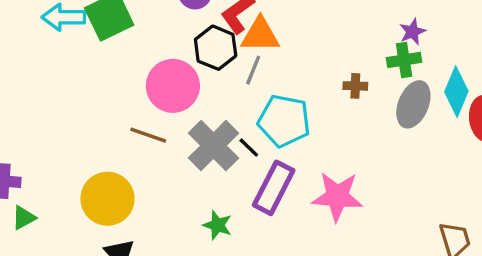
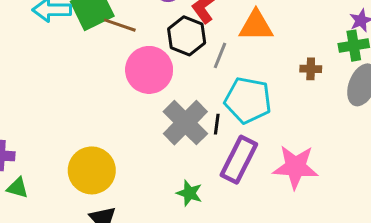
orange triangle: (260, 35) -> (256, 26), moved
brown line: (148, 135) -> (120, 25), moved
black line: (249, 148) -> (217, 124), turned 54
green triangle: (24, 218) -> (18, 188), turned 45

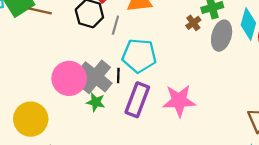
brown cross: (311, 69) -> (193, 23), moved, turned -32
pink circle: (149, 70) -> (69, 78), moved
green star: (189, 193) -> (96, 102), moved

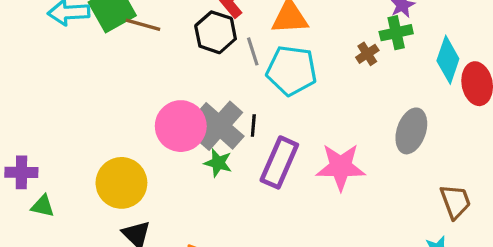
gray line: (115, 25) -> (253, 51), turned -36
gray ellipse: (222, 36) -> (411, 131), moved
cyan pentagon: (139, 56) -> (292, 70), moved

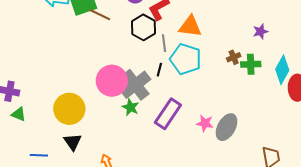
green cross: (396, 33) -> (251, 64), moved
black line: (253, 126) -> (159, 70), moved
gray ellipse: (411, 131) -> (227, 127), moved
pink star: (341, 167) -> (205, 123), size x0.6

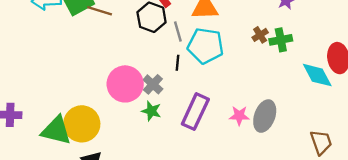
cyan diamond: (282, 70) -> (317, 75), moved, turned -48
gray cross: (135, 85) -> (153, 84), size x0.6
green triangle: (19, 114) -> (56, 130), moved, size x1.8

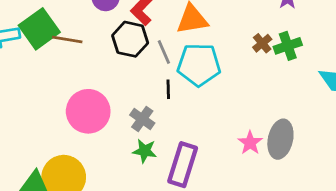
pink circle: (125, 84) -> (88, 111), moved
purple rectangle: (195, 112) -> (183, 165), moved
pink star: (239, 116) -> (250, 143), turned -30

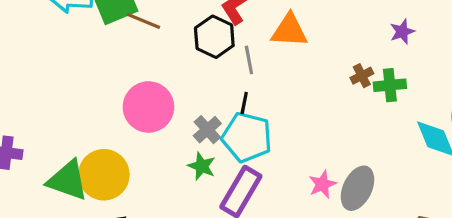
cyan pentagon: (199, 65) -> (247, 137), moved

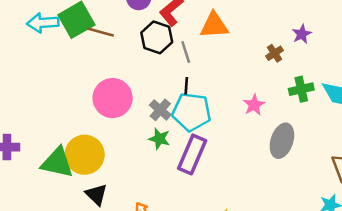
purple star: (402, 32) -> (302, 34), moved
green cross: (390, 85) -> (301, 89), moved
pink star: (322, 184) -> (254, 105), moved

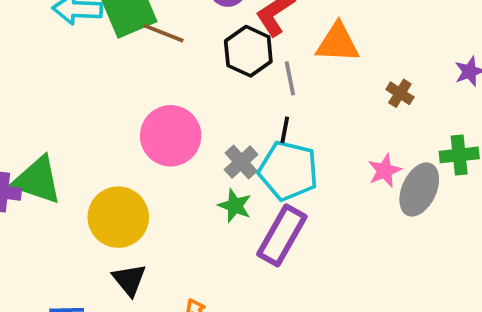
brown cross: (275, 53) -> (400, 93), moved, turned -30
gray ellipse: (282, 141) -> (419, 189), moved
green triangle: (57, 163) -> (37, 180), moved

